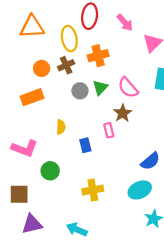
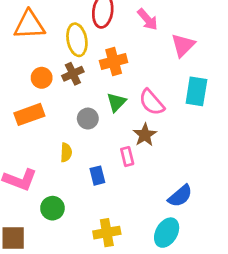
gray circle: (80, 91) -> (88, 119), moved
cyan ellipse: (140, 190) -> (167, 233), turned -35

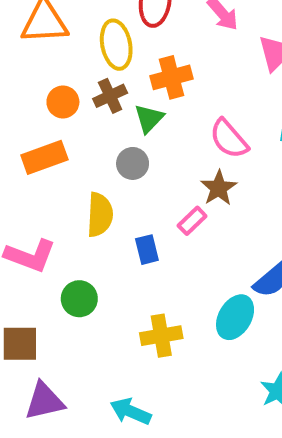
green triangle: (116, 102) -> (149, 118), moved
yellow semicircle: (66, 152) -> (100, 215), size x1.5
pink rectangle: (127, 157) -> (192, 221), turned 60
cyan ellipse: (167, 233) -> (235, 317), moved

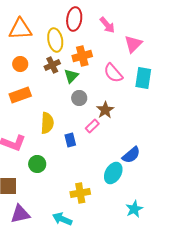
orange circle: (63, 102) -> (20, 64), moved
pink semicircle: (229, 139) -> (113, 73), moved
gray circle: (133, 163) -> (79, 98), moved
yellow cross: (161, 336) -> (80, 193), moved

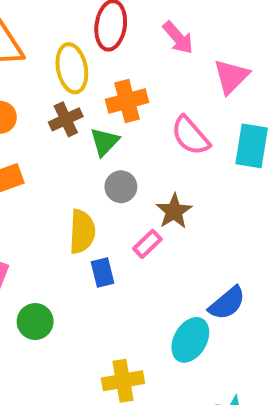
yellow semicircle: (47, 123) -> (82, 232), moved

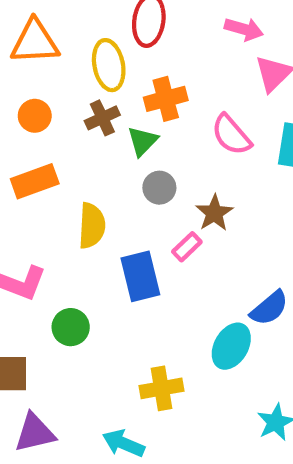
pink arrow: (178, 38) -> (244, 29), moved, turned -33
yellow semicircle: (82, 232) -> (92, 226), moved
blue rectangle: (103, 273) -> (140, 276), size x1.6

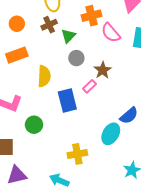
orange cross: (166, 99) -> (92, 16), moved

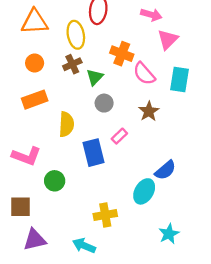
orange cross: (92, 16) -> (122, 54), turned 36
brown star: (103, 70) -> (149, 111), moved

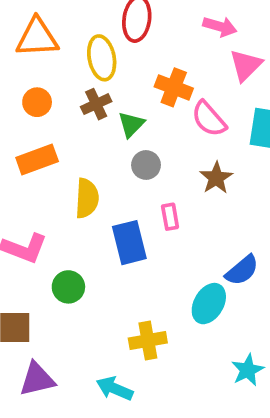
pink rectangle: (119, 136) -> (170, 217), turned -56

